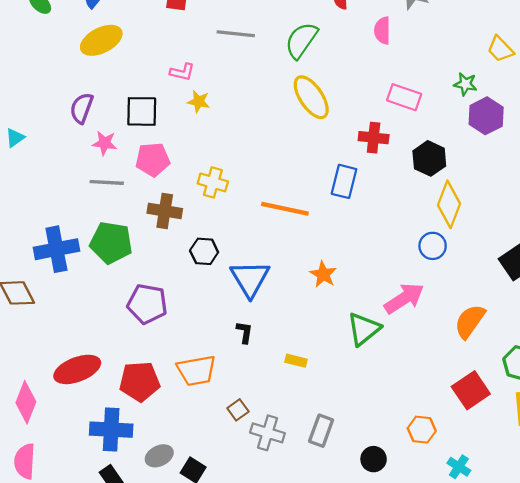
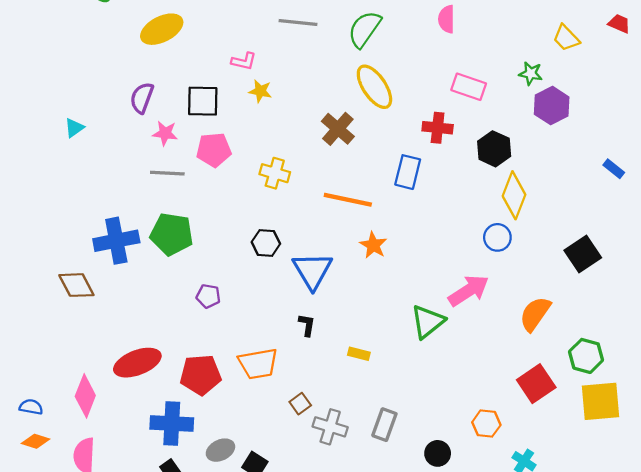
brown cross: (165, 211) -> (338, 129), moved, turned 32
orange star: (323, 274) -> (373, 245), moved
purple pentagon: (147, 304) -> (208, 296), size x0.6

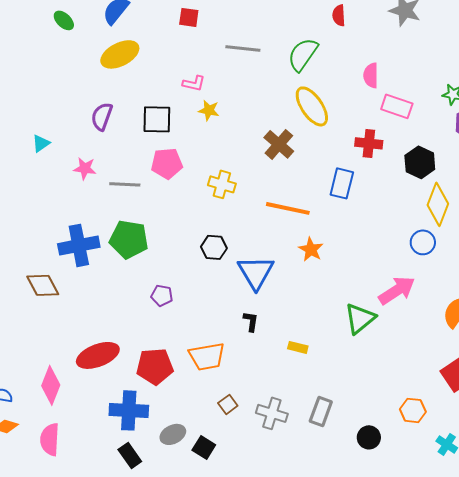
pink semicircle: (446, 19) -> (371, 75), moved
pink star: (165, 133) -> (85, 168), moved
brown square: (300, 404) -> (228, 404), moved

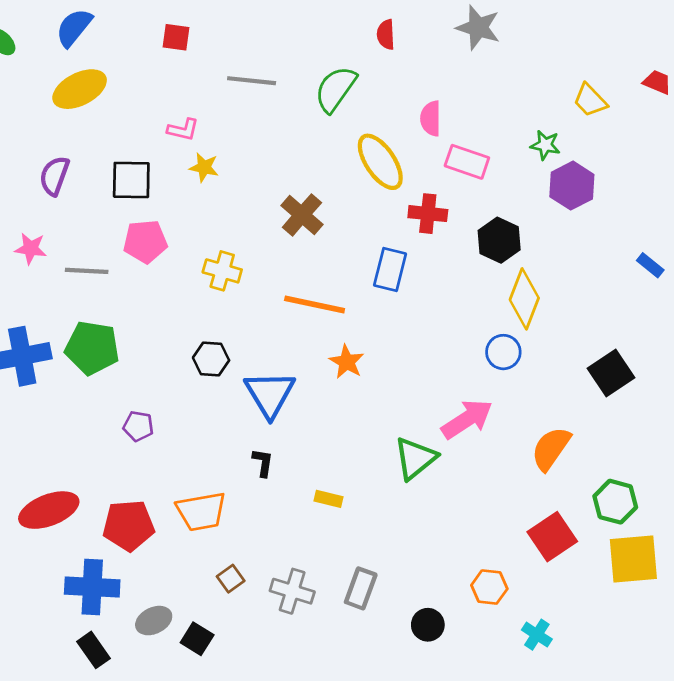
yellow ellipse: (312, 106) -> (380, 162), moved

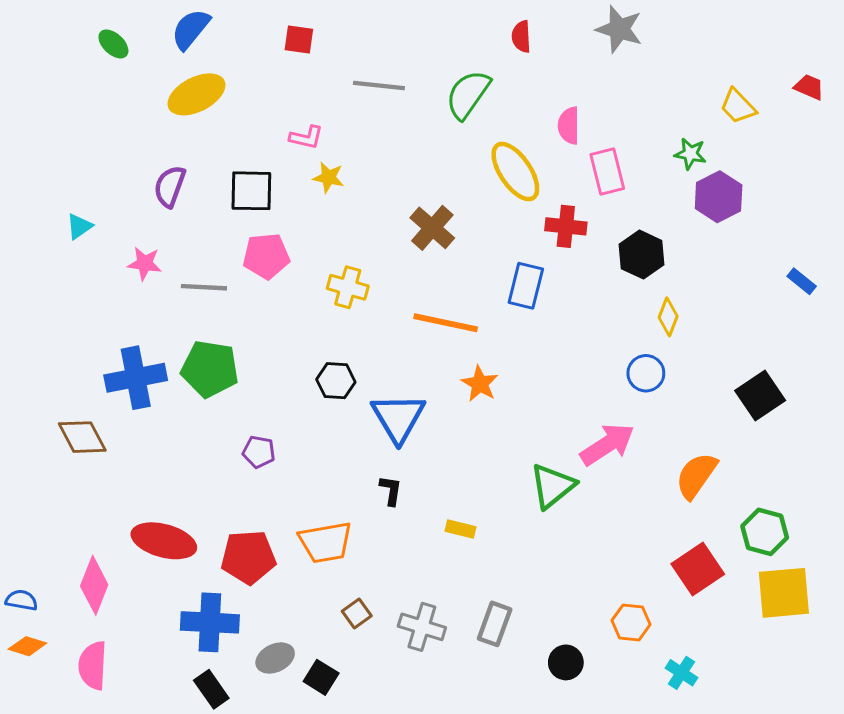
pink rectangle: (467, 162) -> (607, 172), turned 57
yellow diamond: (524, 299) -> (668, 317), size x0.6
red ellipse: (49, 510) -> (164, 541), turned 36

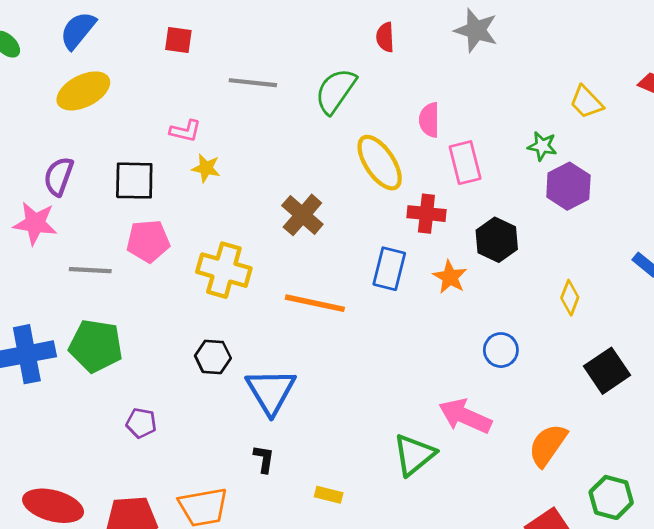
pink star: (145, 263) -> (35, 223), moved, size x1.4
yellow cross: (348, 287) -> (224, 270), size x1.4
yellow diamond: (668, 317) -> (570, 298), moved
orange star: (480, 384) -> (450, 277), moved
pink arrow: (607, 444) -> (465, 416), turned -123

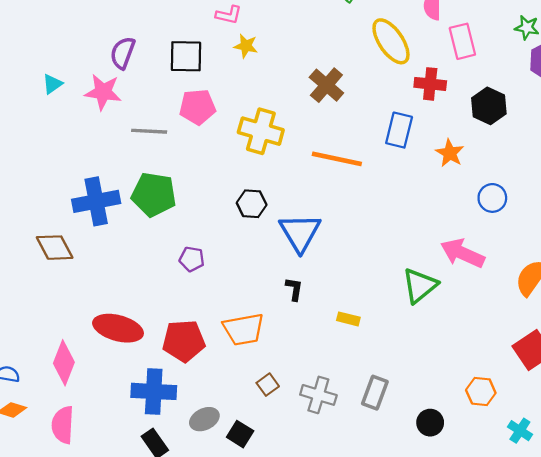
orange star: (450, 277) -> (450, 153), moved

